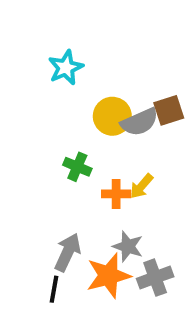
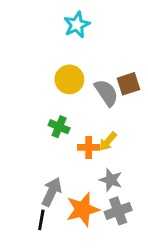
cyan star: (66, 68) -> (77, 25), moved
yellow circle: (112, 116) -> (69, 79), moved
gray semicircle: (140, 122) -> (106, 93), turned -100
gray star: (128, 246) -> (111, 180), moved

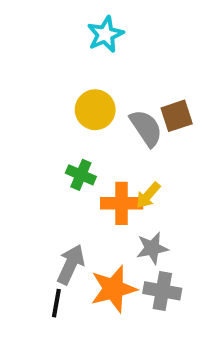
orange cross: (89, 147) -> (122, 203), size x1.4
gray star: (111, 180) -> (152, 248), turned -30
gray cross: (118, 211) -> (162, 291), turned 30

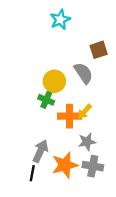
yellow circle: (95, 110) -> (54, 81), moved
brown square: (177, 116) -> (99, 50), moved

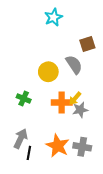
green cross: (46, 100) -> (24, 98), moved
gray star: (87, 142) -> (80, 110), moved
gray arrow: (40, 151) -> (21, 139), moved
orange star: (65, 165) -> (58, 146), turned -30

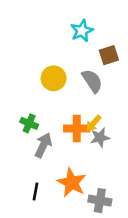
cyan star: (53, 17) -> (82, 31), moved
yellow circle: (48, 72) -> (54, 78), moved
gray arrow: (21, 139) -> (43, 145), moved
gray cross: (82, 147) -> (100, 201), moved

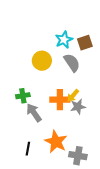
cyan star: (82, 31) -> (64, 40), moved
green cross: (29, 123) -> (23, 96), turned -32
gray arrow: (43, 145) -> (34, 113), turned -60

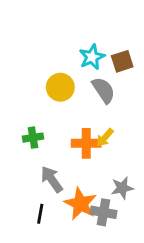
gray star: (78, 107) -> (122, 188), moved
gray arrow: (34, 113) -> (52, 179), moved
gray cross: (78, 156) -> (103, 212), moved

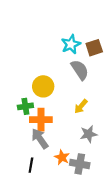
yellow circle: (60, 87) -> (43, 86), moved
orange cross: (86, 143) -> (41, 120), moved
gray star: (122, 188) -> (89, 134), moved
orange star: (80, 204) -> (62, 157), size x0.6

